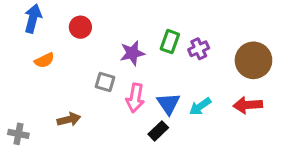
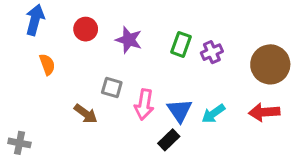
purple star: (132, 53) -> (129, 40), moved, turned 30
orange semicircle: (44, 60) -> (47, 64), turned -84
brown arrow: (69, 119) -> (86, 114), moved, turned 50

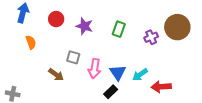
purple cross: (212, 52) -> (151, 37), moved
brown circle: (270, 64) -> (177, 27), moved
red arrow: (264, 112) -> (161, 87), moved

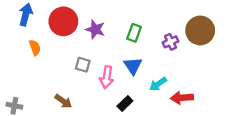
red circle: (56, 19) -> (63, 21), size x1.6
blue triangle: (118, 73) -> (133, 66), moved
brown arrow: (56, 75) -> (63, 101), moved

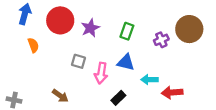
purple star: (95, 29) -> (90, 28), turned 30
blue triangle: (133, 66) -> (126, 62), turned -42
cyan arrow: (158, 84) -> (149, 80), turned 35

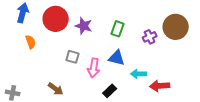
purple star: (90, 28) -> (84, 26), turned -30

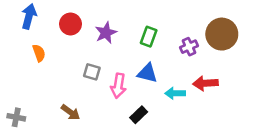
red circle: (56, 19) -> (70, 24), size x0.7
purple star: (84, 26) -> (106, 33), turned 30
red arrow: (160, 86) -> (205, 83), moved

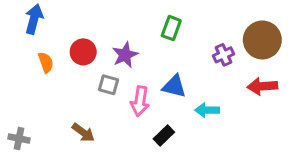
red circle: (70, 24) -> (83, 52), moved
purple star: (106, 33) -> (125, 55), moved
green rectangle: (149, 37) -> (171, 28), moved
red arrow: (205, 83) -> (262, 86), moved

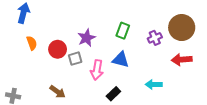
green rectangle: (171, 28) -> (123, 31), moved
red circle: (83, 52) -> (58, 49), moved
gray square: (109, 85) -> (75, 59), turned -32
cyan arrow: (207, 110) -> (154, 84), moved

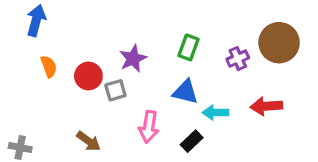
red arrow: (182, 60) -> (266, 106), moved
pink arrow: (97, 70) -> (149, 127), moved
cyan arrow: (154, 84) -> (216, 113), moved
black rectangle: (113, 94) -> (192, 141), moved

